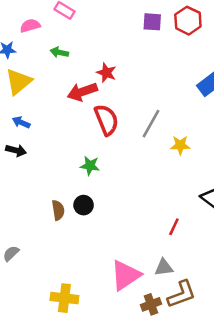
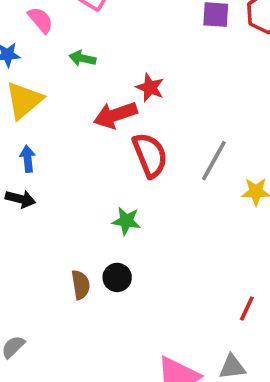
pink semicircle: (30, 26) -> (40, 20), turned 66
blue arrow: (21, 122) -> (28, 159), turned 60

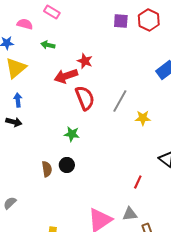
pink semicircle: (40, 20) -> (25, 24), turned -35

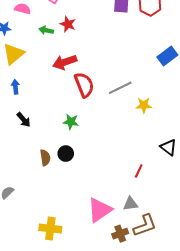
red star: (85, 61) -> (68, 24), moved
gray line: (120, 101) -> (120, 88), turned 35
black arrow: (14, 122) -> (24, 120), moved, turned 35

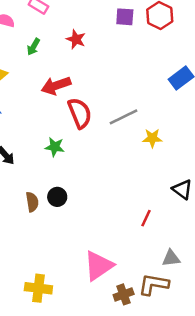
red star: (68, 24) -> (76, 39), moved
green arrow: (46, 30) -> (33, 47), turned -72
green star: (71, 122) -> (55, 147), moved
gray triangle: (130, 204) -> (171, 258), moved
brown L-shape: (145, 225) -> (154, 284), turned -150

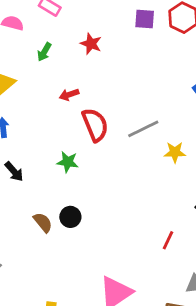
red arrow: (56, 86) -> (69, 95), size x0.6
brown semicircle: (32, 202) -> (43, 222), turned -30

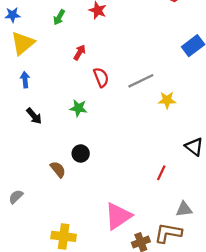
red arrow: (69, 95) -> (80, 52), turned 140
red semicircle: (95, 125) -> (101, 77), size x0.7
brown semicircle: (43, 222) -> (58, 169), moved

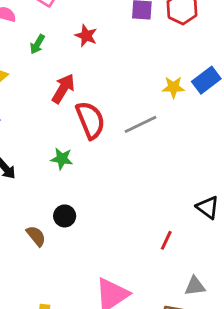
red arrow: (80, 52) -> (63, 89), size x1.5
red semicircle: (101, 77) -> (90, 120), size x1.5
yellow star: (167, 100) -> (173, 87), moved

